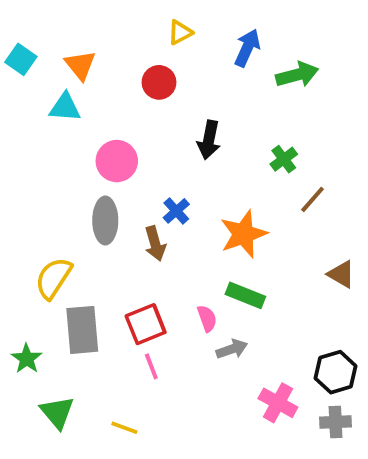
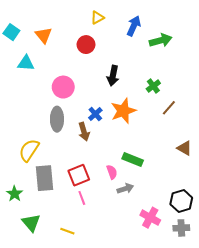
cyan triangle: (65, 107) -> (26, 63), moved
orange star: (243, 234) -> (123, 111), moved

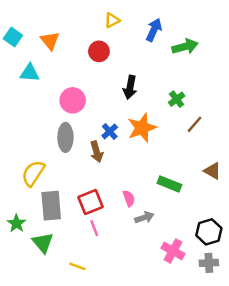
green rectangle: (133, 160) -> (169, 184), moved
green triangle: (31, 223) -> (43, 243), moved

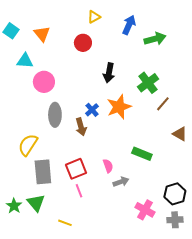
green cross: (177, 99) -> (148, 83), size x1.5
pink circle: (73, 100) -> (44, 82), moved
brown triangle: (212, 171) -> (180, 134), moved
green star: (16, 223) -> (14, 206), moved

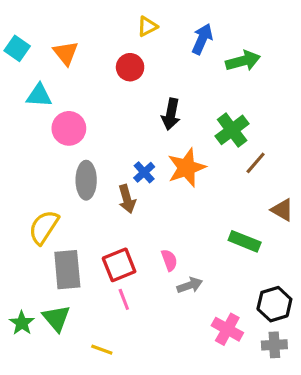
green rectangle: (142, 154) -> (245, 241), moved

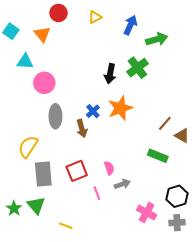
red circle: (130, 67) -> (58, 13), moved
green cross: (232, 130) -> (137, 68), moved
brown line: (256, 163) -> (165, 123), moved
pink line: (124, 299) -> (97, 193), moved

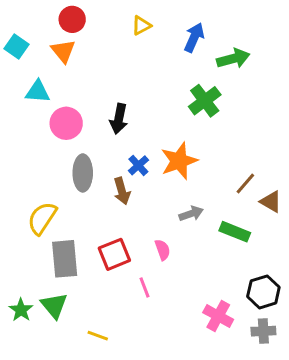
red circle: (58, 13) -> (72, 19), moved
black arrow: (110, 74) -> (119, 119), moved
gray arrow: (122, 184) -> (191, 214), moved

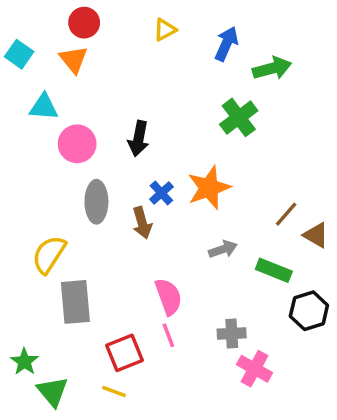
pink semicircle: (163, 250) -> (168, 297), moved, size x1.5
red square: (114, 254) -> (125, 353), moved
black hexagon: (263, 292) -> (309, 311), moved
green triangle: (54, 305) -> (53, 391), moved
gray cross: (263, 331) -> (232, 334), moved

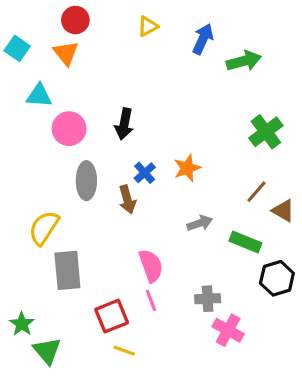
green cross: (239, 117) -> (266, 132), moved
orange star: (209, 188) -> (187, 168), size x0.7
yellow line: (114, 391) -> (124, 351), moved

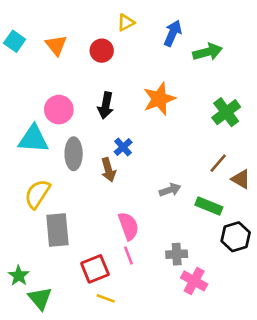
red circle: (75, 20) -> (102, 51), moved
cyan triangle: (39, 96) -> (33, 139), moved, size x1.4
orange star: (187, 168) -> (159, 99), moved, size x1.4

